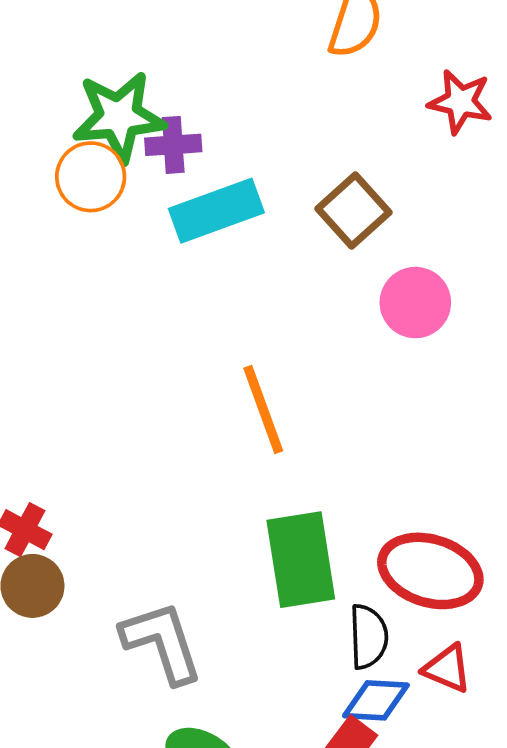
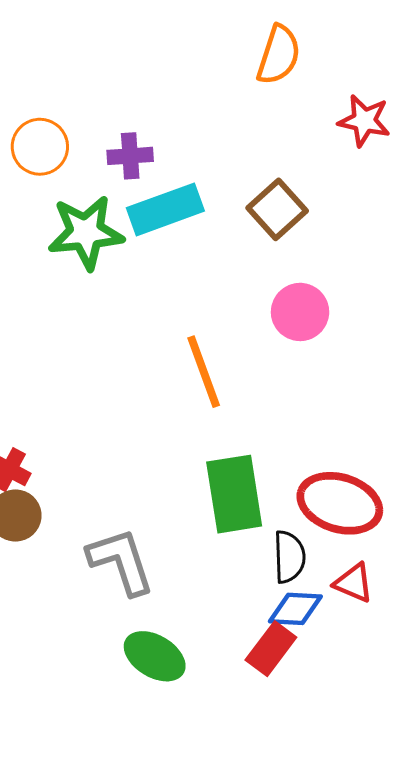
green star: (119, 117) -> (86, 232), moved
orange circle: (91, 177) -> (40, 147), moved
pink circle: (415, 303) -> (300, 312), moved

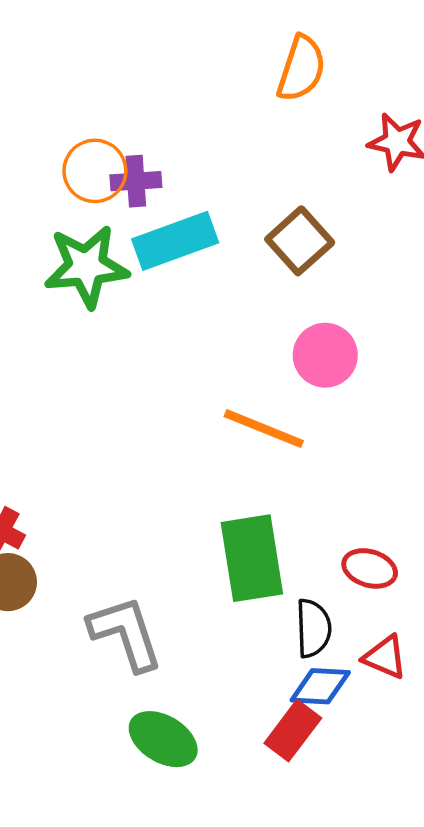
orange circle: (40, 147) -> (95, 171), moved
orange line: (204, 372) -> (264, 429), moved, turned -48
red ellipse: (340, 503) -> (370, 568), size x0.6

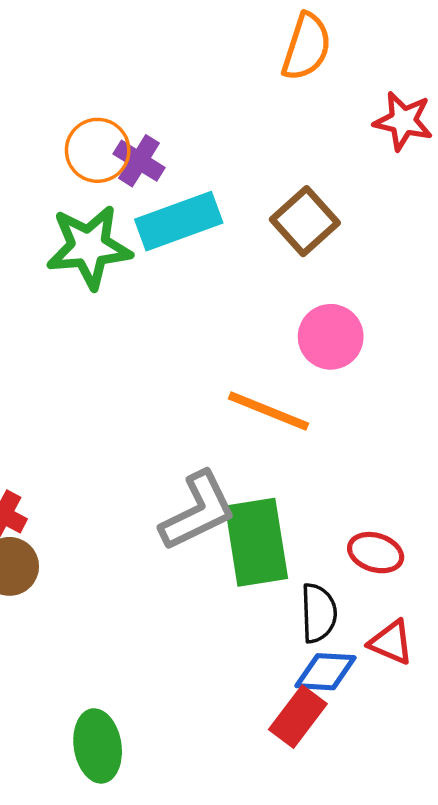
purple cross: (136, 181) -> (139, 161), turned 36
gray L-shape: (126, 633) -> (198, 511), moved, turned 82
green ellipse: (163, 739) -> (98, 746), moved, turned 50

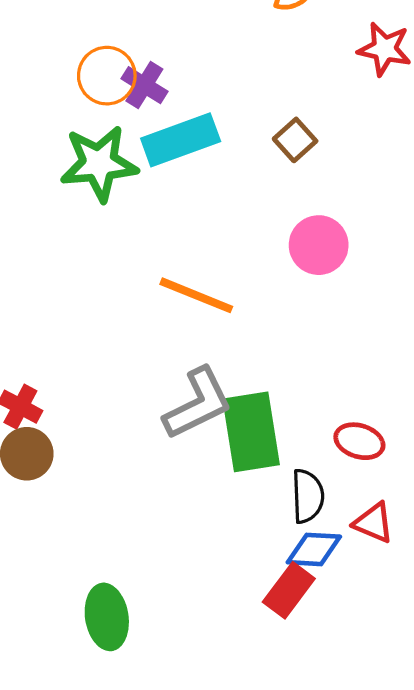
brown square: (305, 221) -> (295, 140), size x0.7
orange line: (269, 411) -> (196, 295), moved

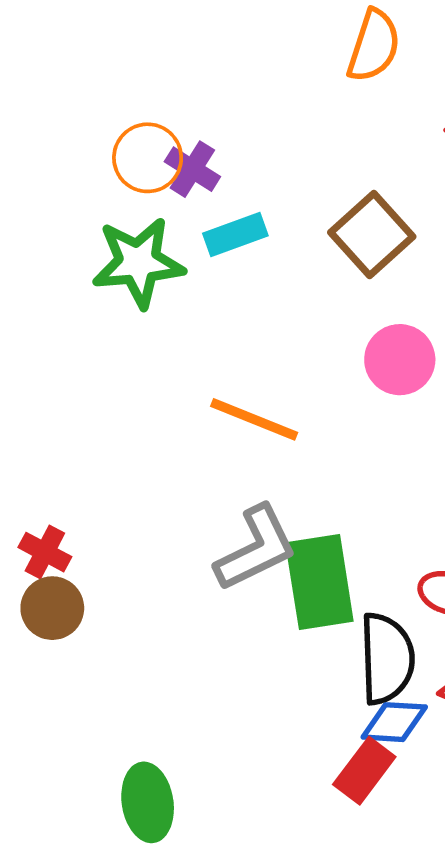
cyan rectangle: (181, 140) -> (235, 234), size x0.7
brown square: (295, 140) -> (372, 234), size x1.6
black semicircle: (308, 496) -> (387, 659), size x1.4

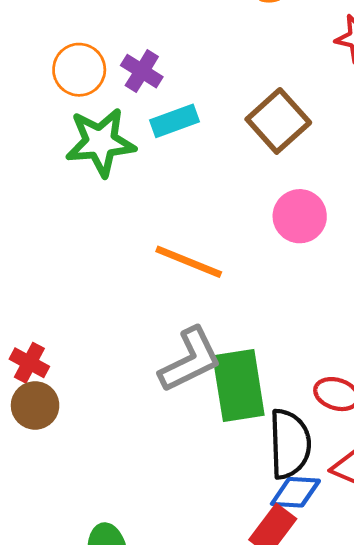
orange circle: (148, 158) -> (79, 70), moved

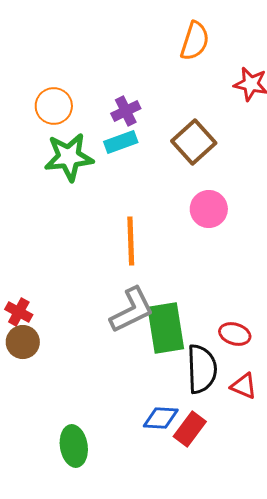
purple cross: (142, 71) -> (126, 111), moved, turned 32
orange line: (189, 262) -> (131, 241), turned 66
blue diamond: (295, 492) -> (161, 418), moved

